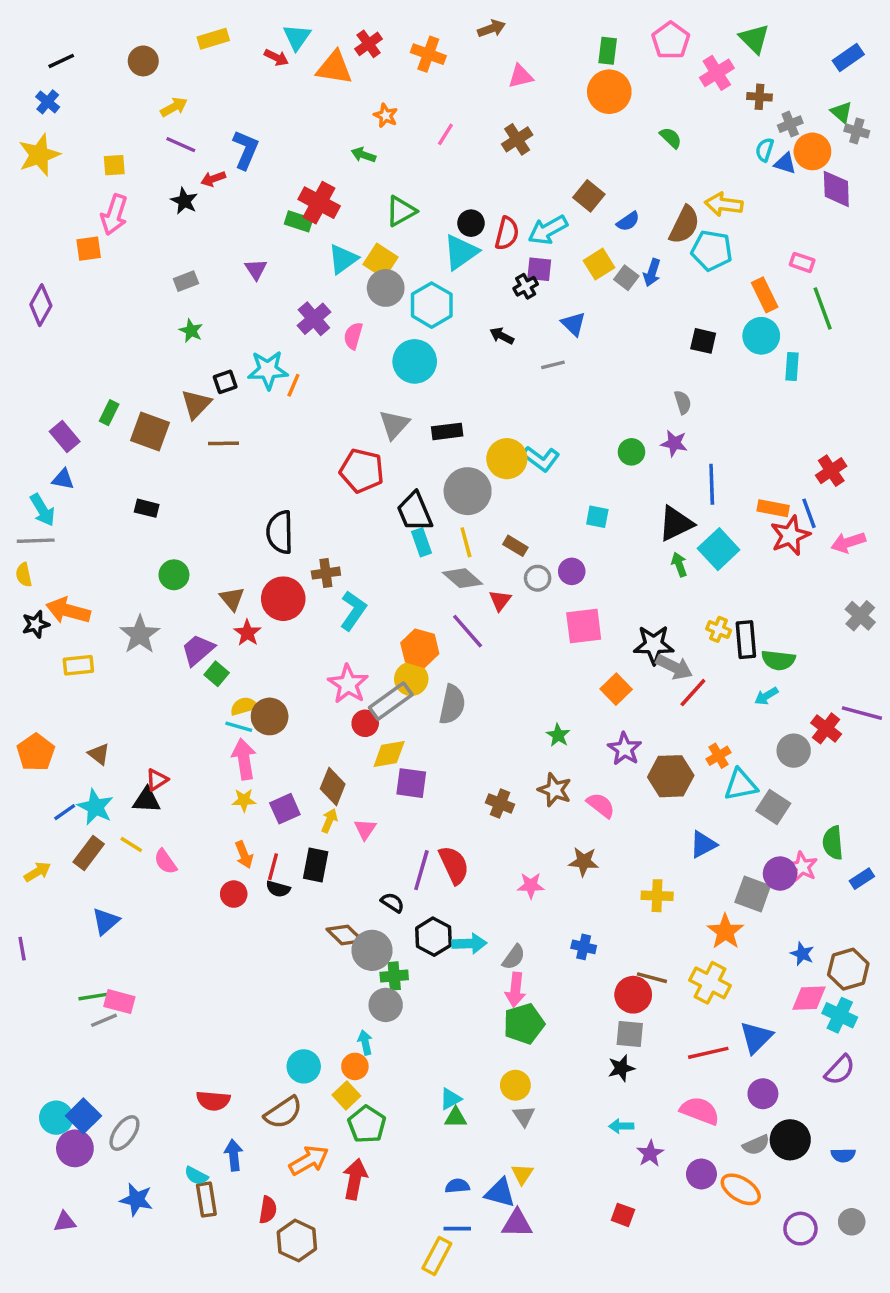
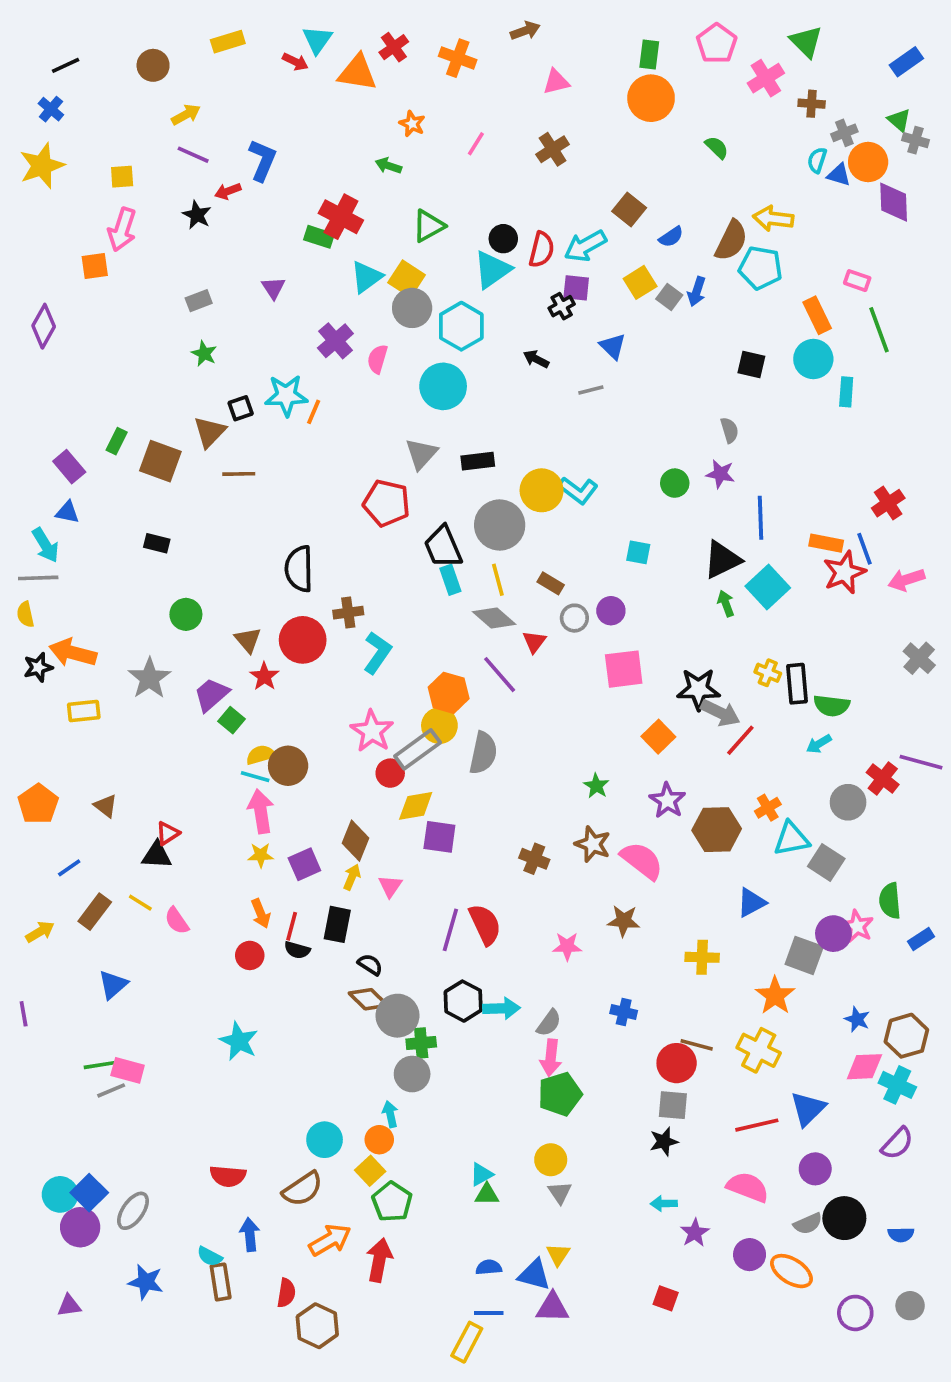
pink semicircle: (601, 805) -> (642, 861), size x1.4
cyan star: (95, 807) -> (239, 1041), moved
black semicircle: (392, 903) -> (370, 965), moved

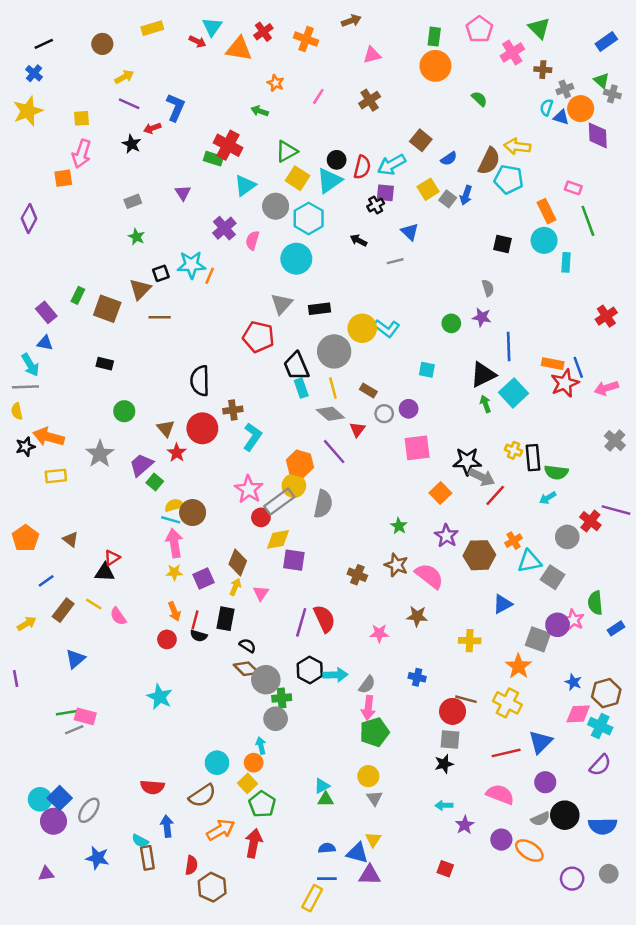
yellow square: (407, 279) -> (298, 178), moved
red cross: (888, 503) -> (606, 316), moved
blue semicircle: (901, 1235) -> (603, 826), size x1.6

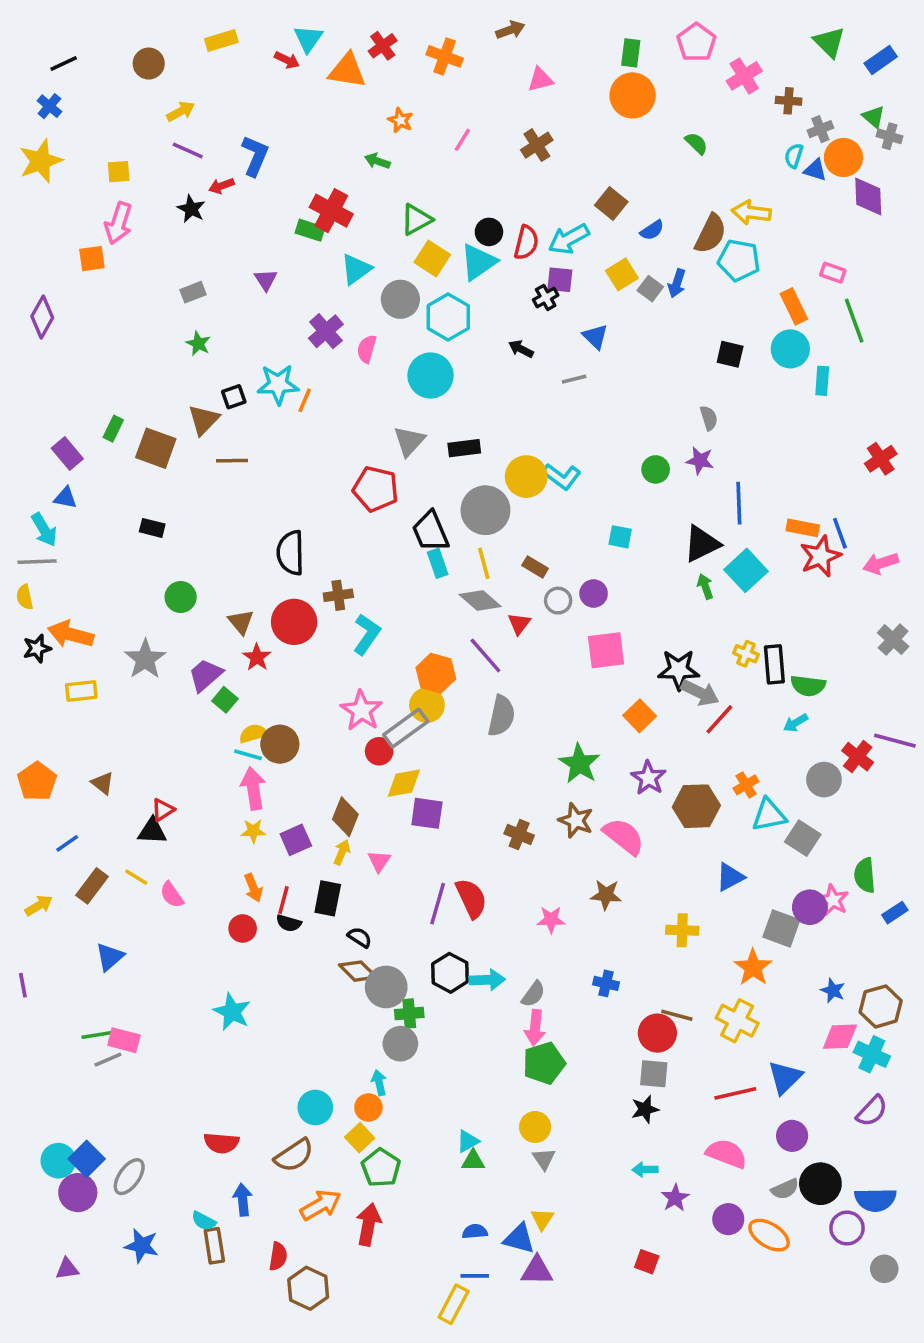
green triangle: (539, 28) -> (829, 42), moved
gray semicircle: (323, 504) -> (501, 716), moved
green star: (399, 526) -> (579, 764), size x1.6
purple circle: (572, 879) -> (847, 1228), moved

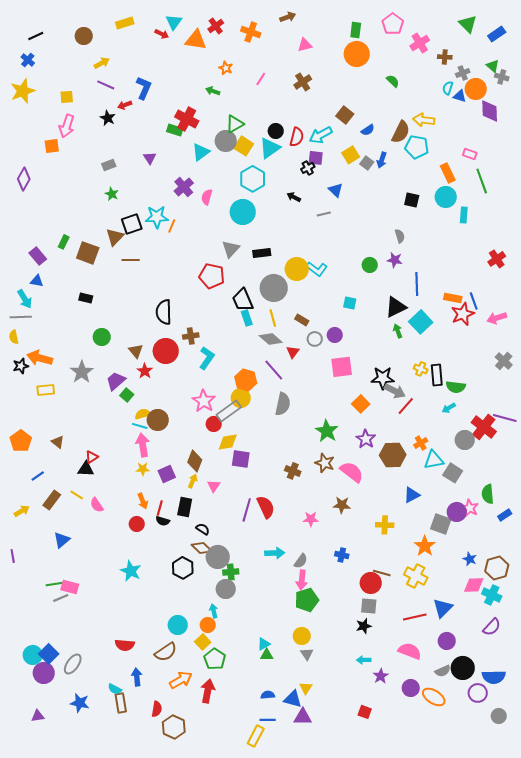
gray circle: (400, 299) -> (226, 141), moved
black square: (234, 397) -> (132, 224), size x1.5
red cross: (858, 757) -> (484, 427), size x1.4
black hexagon: (450, 973) -> (183, 568), moved

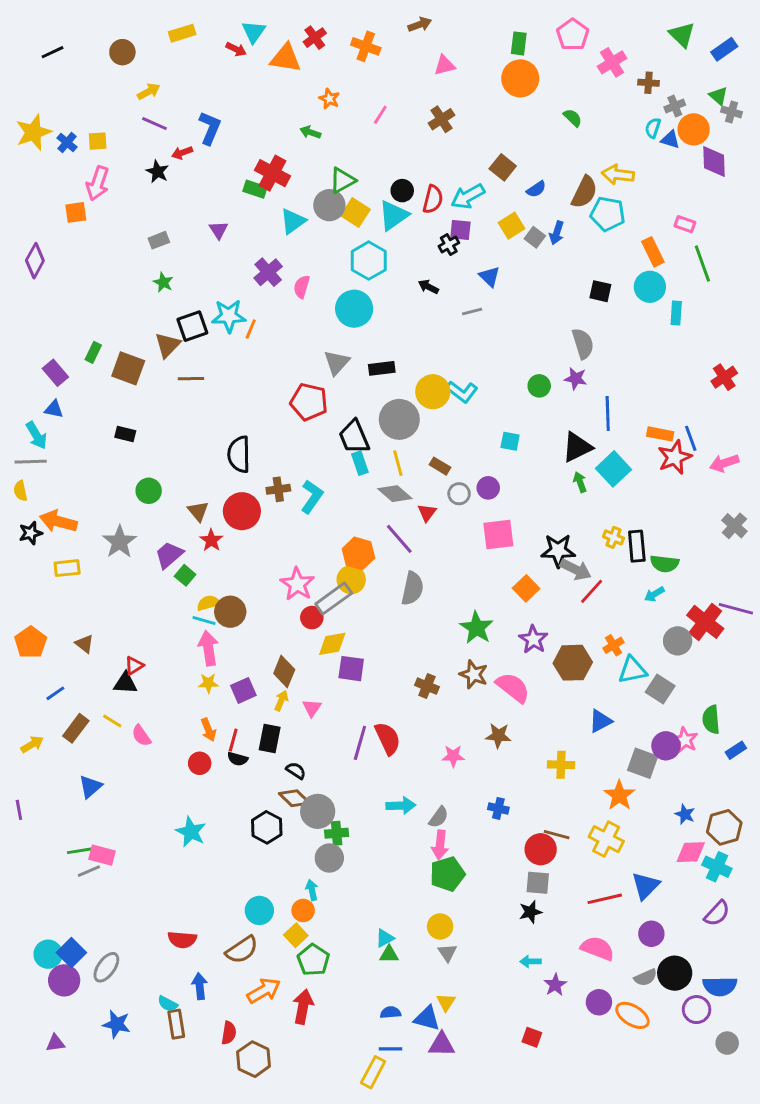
blue cross: (28, 60) -> (67, 143), moved
gray semicircle: (400, 236) -> (583, 344), size x1.5
cyan L-shape: (207, 358) -> (312, 497), moved

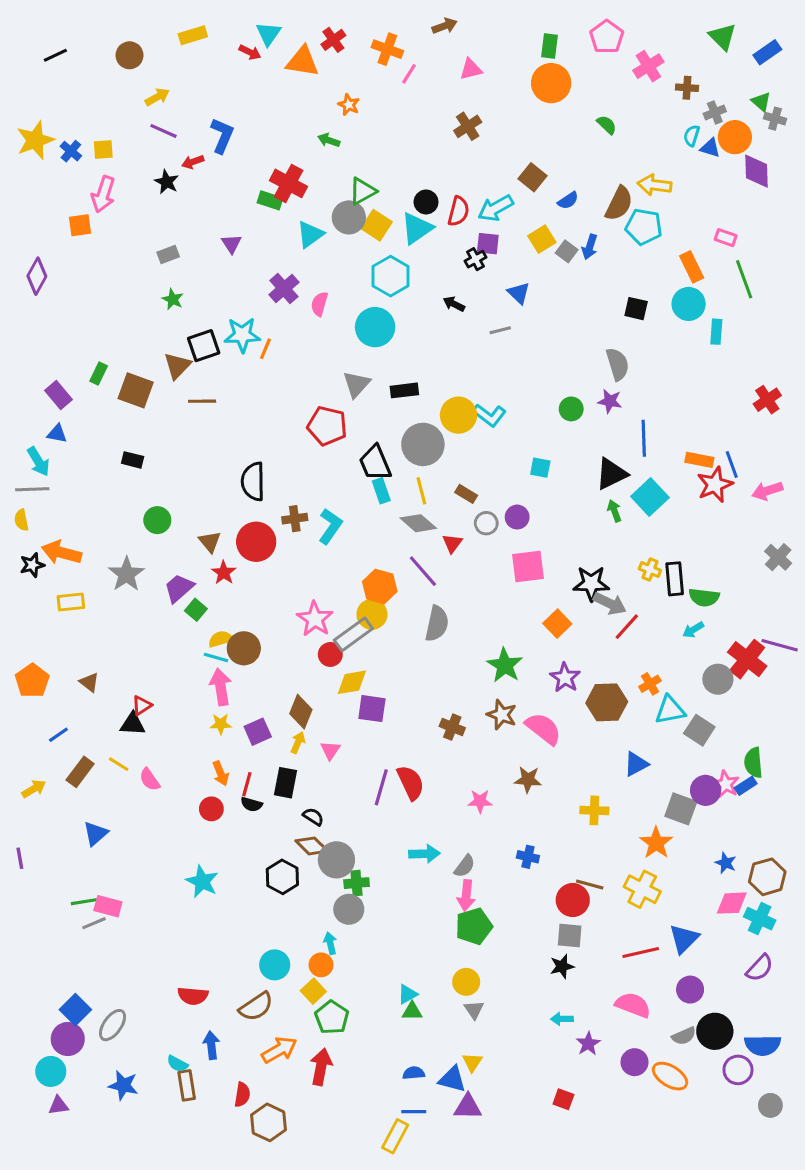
pink line: (380, 115) -> (409, 74), moved
blue rectangle: (736, 750) -> (746, 786), moved
cyan circle: (48, 954) -> (51, 1071), moved

